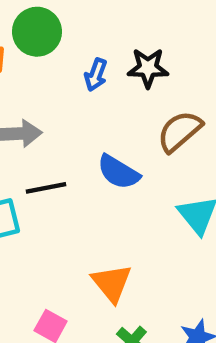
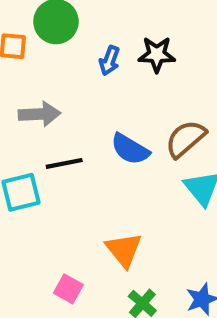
brown semicircle: (180, 131) -> (186, 139), moved

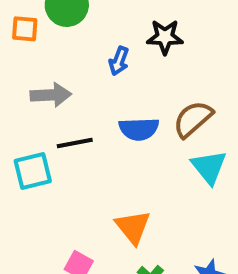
blue arrow: (109, 61) -> (119, 61), moved
blue semicircle: (130, 149) -> (139, 129), turned -33

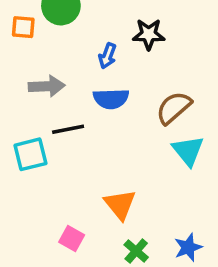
blue semicircle: (139, 129) -> (111, 99), moved

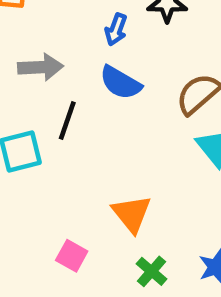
blue semicircle: (111, 99) -> (120, 83), turned 32
black line: (68, 129) -> (67, 120), turned -60

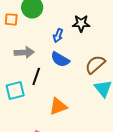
orange triangle: (132, 214) -> (58, 106), moved, turned 48

